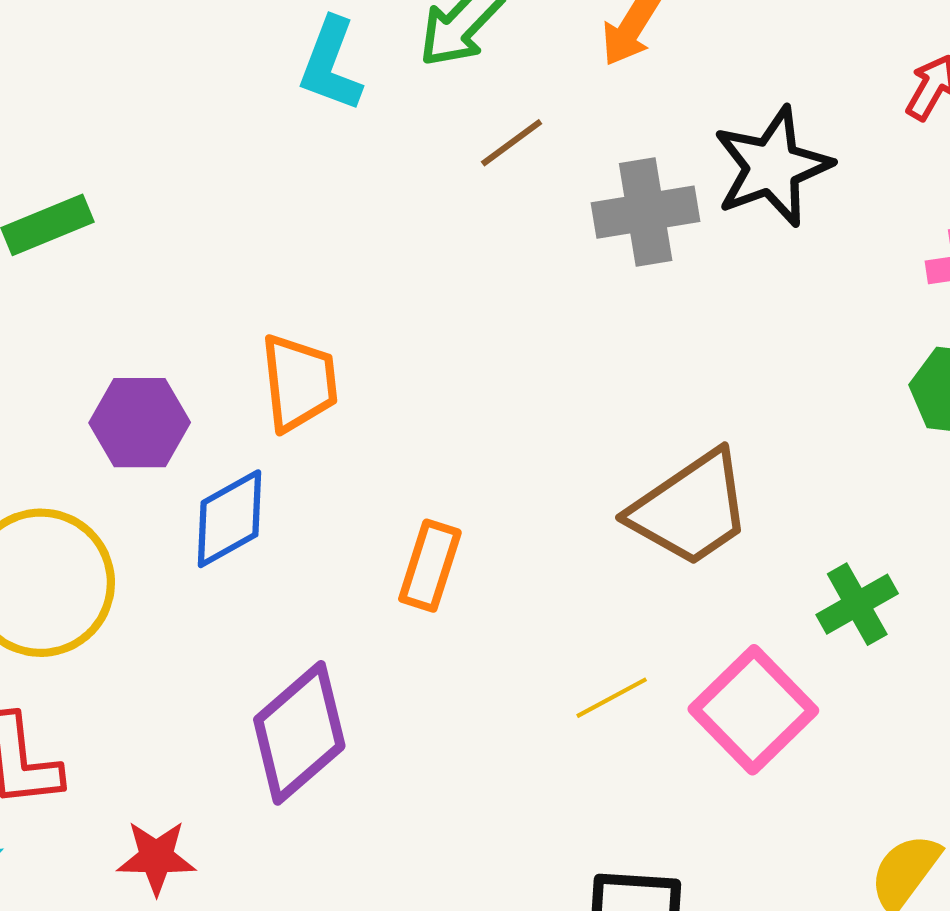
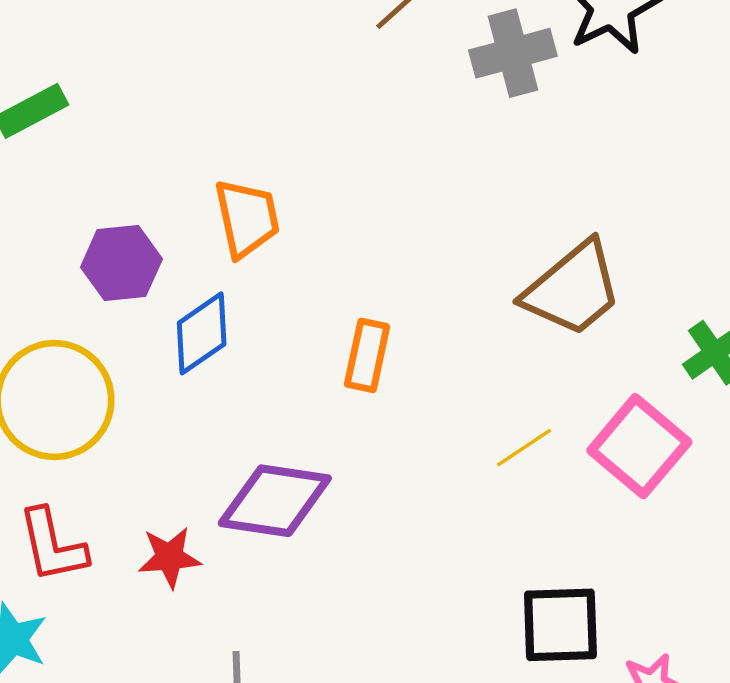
purple diamond: (299, 733) -> (275, 501), turned 55
red star: (156, 857) -> (169, 557), moved

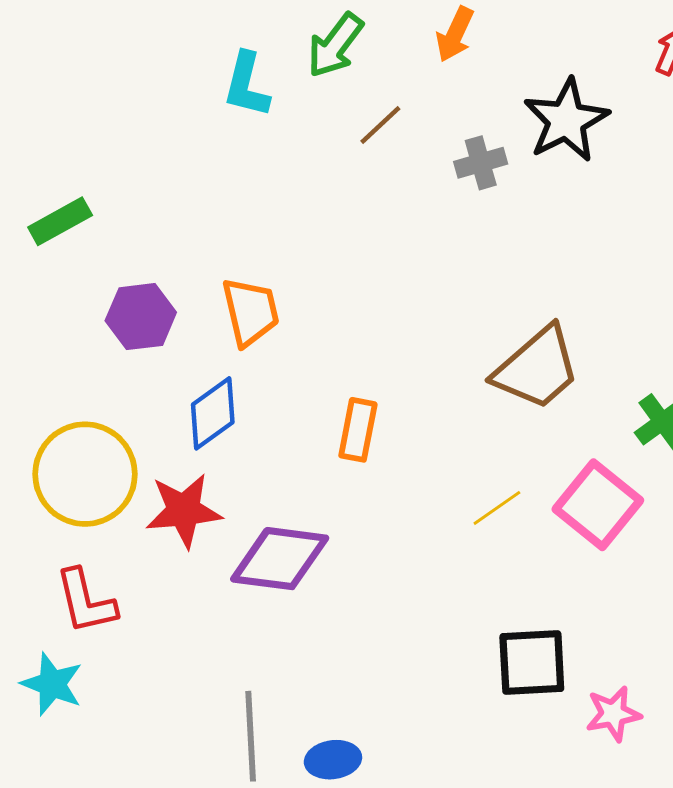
gray cross: (513, 53) -> (481, 163), size x0.7
purple hexagon: (121, 263) -> (141, 317), moved
red star: (169, 557) -> (184, 510), moved, size x1.4

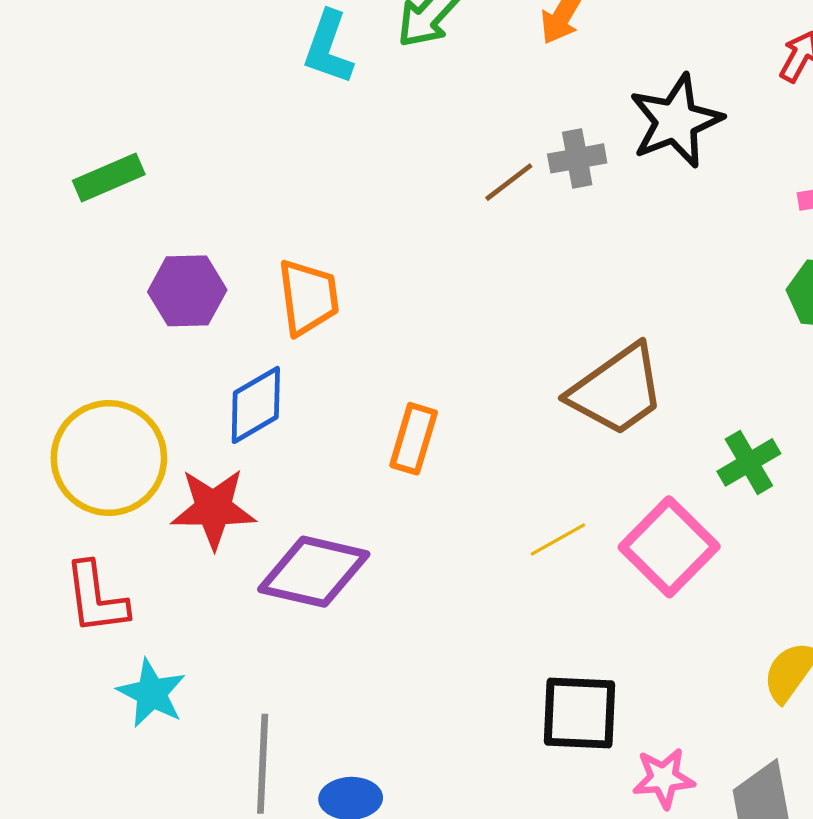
brown line: (380, 125) -> (509, 182), moved
cyan star: (52, 684) -> (152, 693), moved

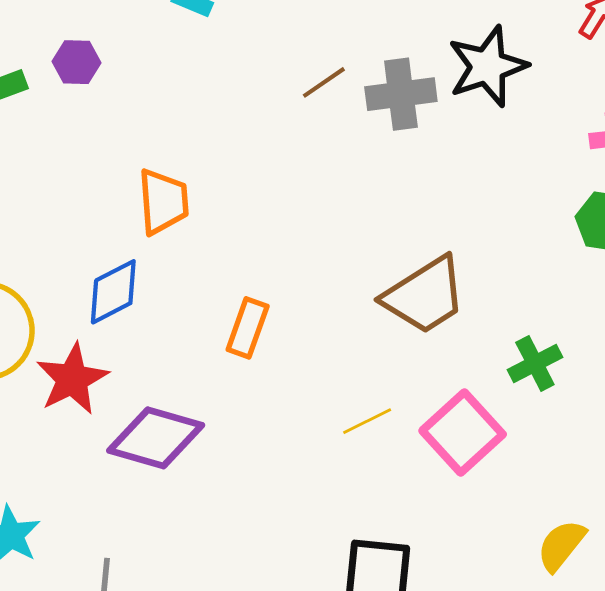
gray cross: (577, 158) -> (401, 94), size x1.4
brown line: (509, 182) -> (324, 82), moved
purple hexagon: (187, 291) -> (77, 62), moved, size x0.7
red star: (213, 509) -> (72, 379), turned -30

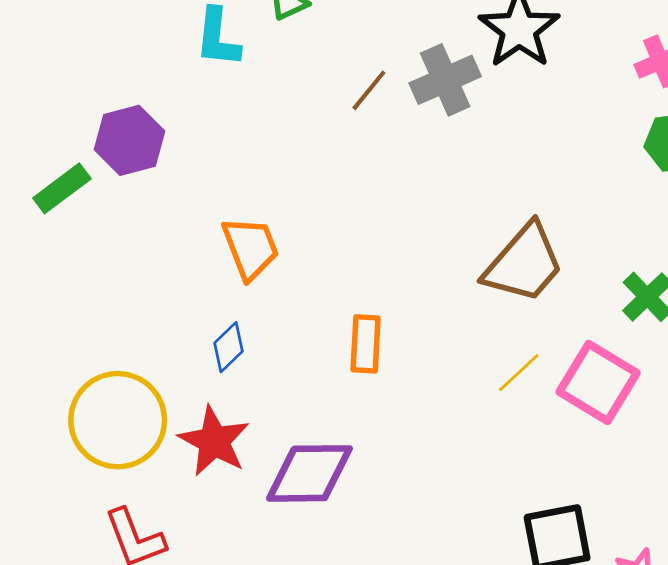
purple hexagon: (77, 62) -> (129, 140), size x1.5
blue diamond: (113, 292) -> (229, 347), size x0.7
yellow line: (367, 421) -> (519, 373), moved

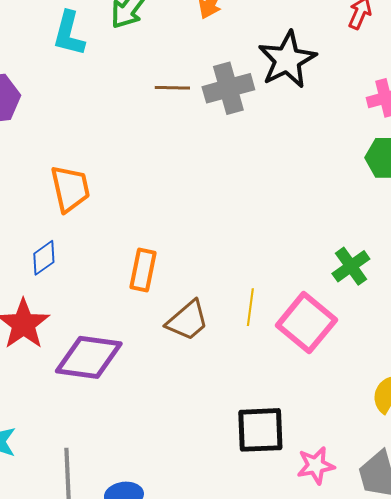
brown line: (369, 90) -> (172, 88), turned 44
brown trapezoid: (524, 263) -> (187, 321), moved, size x0.7
yellow line: (519, 373) -> (250, 307), turned -48

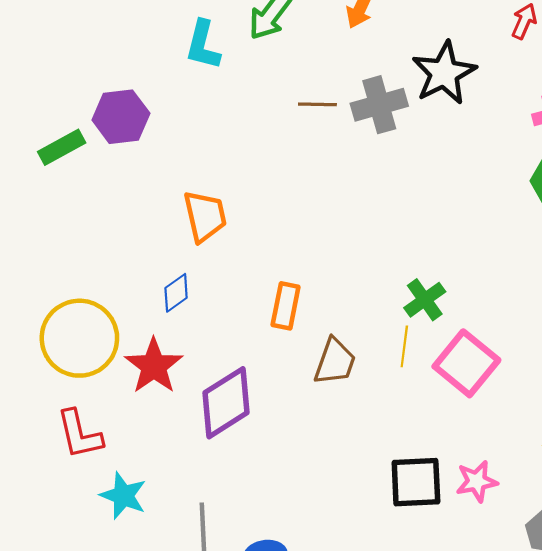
green cross: (351, 266) -> (425, 300), moved
brown trapezoid: (187, 321) -> (335, 362), turned -30
purple diamond: (89, 357) -> (226, 403), turned -40
pink star: (316, 465) -> (477, 481), moved

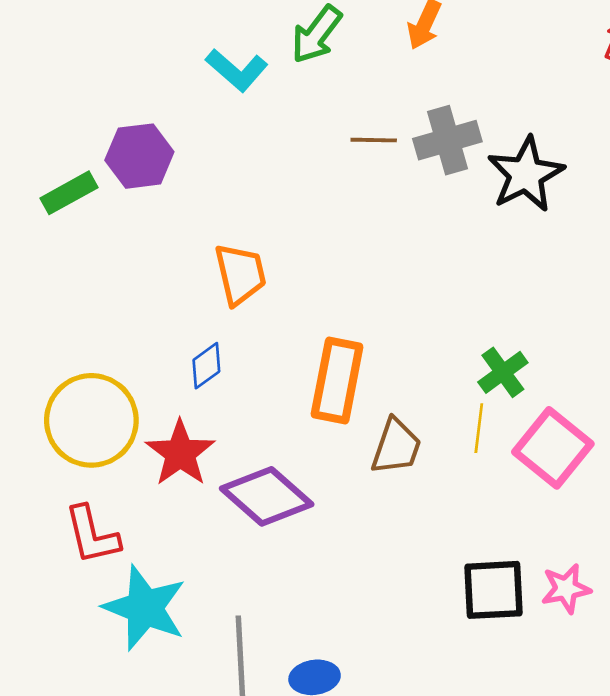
cyan L-shape: (203, 45) -> (237, 70), turned -63
black star: (444, 73) -> (526, 174), moved
orange rectangle: (286, 306) -> (337, 381), size x1.5
purple diamond: (226, 403) -> (267, 496), turned 74
cyan star: (123, 496) -> (145, 608), size x1.5

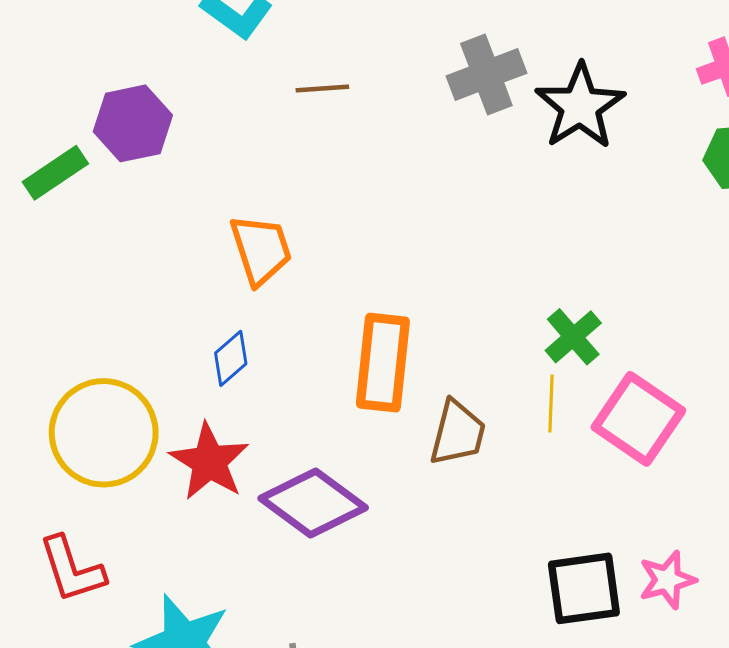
brown line: (374, 140) -> (322, 88), moved
red L-shape: (92, 535) -> (72, 569), moved

